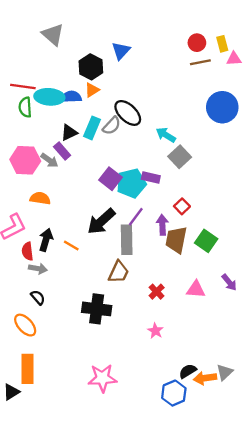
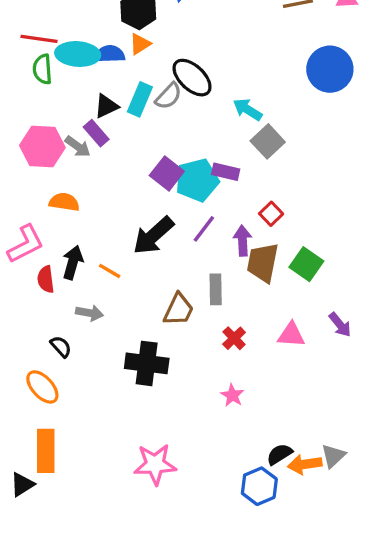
gray rectangle: (127, 240) -> (216, 289), moved, size x0.7
gray arrow: (38, 269) -> (89, 313), moved

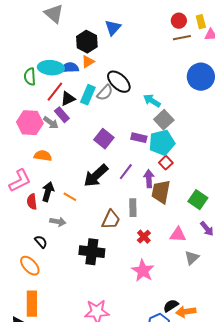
red line: (39, 39) -> (55, 92), moved, turned -60
cyan pentagon: (197, 180) -> (162, 143), moved
green square: (306, 264) -> (198, 200), moved
pink star: (232, 395) -> (143, 271), size x1.6
gray triangle: (333, 456) -> (192, 258), moved

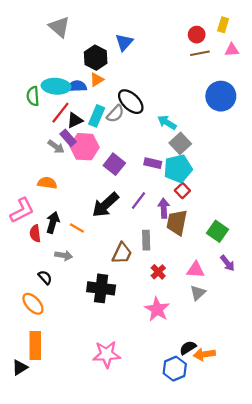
yellow rectangle: (201, 22) -> (223, 25), moved, turned 32
pink hexagon: (30, 123) -> (85, 147), moved
gray triangle: (192, 258) -> (198, 293), moved

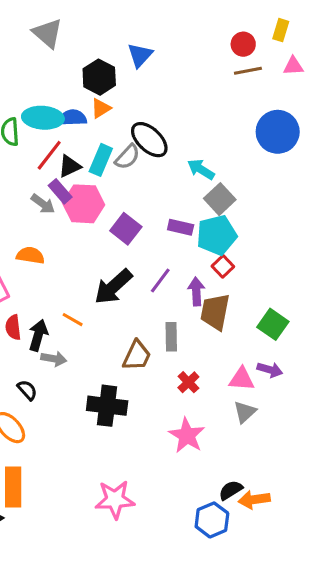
black arrow: (53, 222) -> (38, 335), moved
purple arrow: (227, 263) -> (270, 370), moved, turned -35

